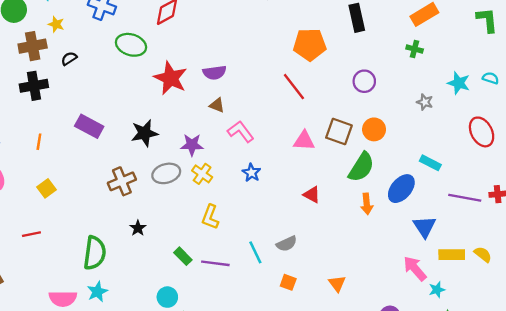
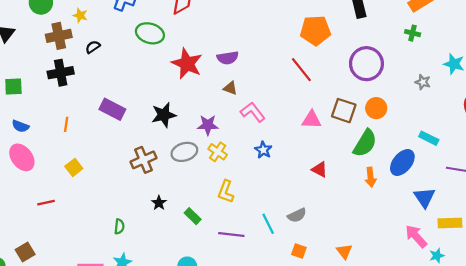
purple circle: (364, 81) -> (366, 64), size x1.6
red line: (31, 234) -> (46, 203), moved
green semicircle: (95, 253) -> (119, 227), size x0.5
green rectangle: (183, 256) -> (193, 216), moved

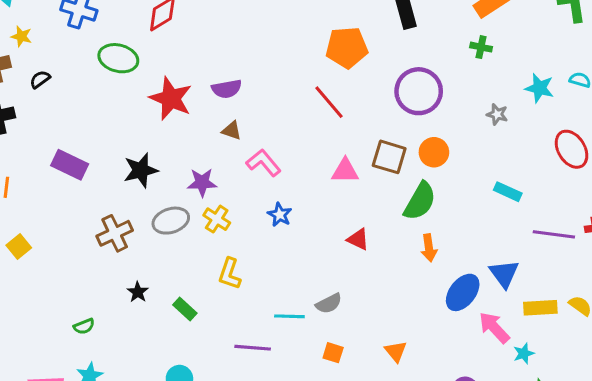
blue ellipse: (402, 162) -> (463, 292), moved
cyan line: (268, 224) -> (289, 316), turned -60
green semicircle: (119, 227) -> (84, 326), turned 64
purple line: (231, 234) -> (253, 348), moved

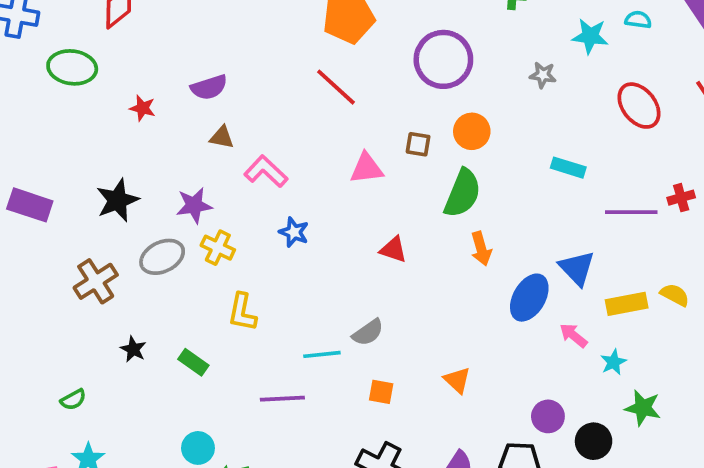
red star: (171, 99) -> (143, 108), size x0.5
brown square: (389, 157) -> (418, 144), size x0.6
pink arrow: (494, 328) -> (573, 335), size x0.7

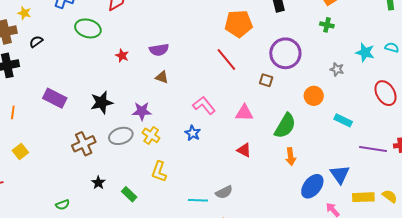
orange circle: (472, 131) -> (314, 96), moved
brown square: (418, 144) -> (266, 80), moved
pink triangle: (367, 168) -> (244, 113), moved
pink L-shape: (266, 171) -> (204, 105), moved

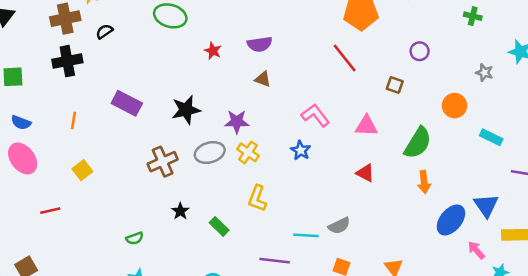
purple circle: (285, 53) -> (420, 51), size x0.5

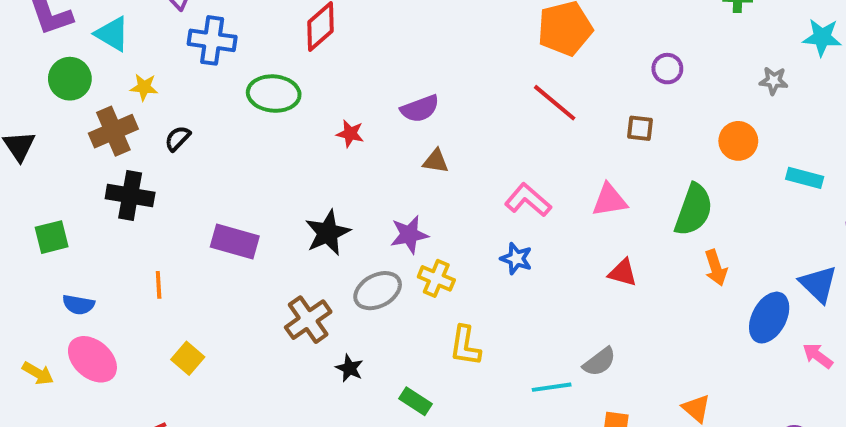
black cross: (67, 61) -> (130, 196), turned 32
black star: (180, 211) -> (349, 368), moved

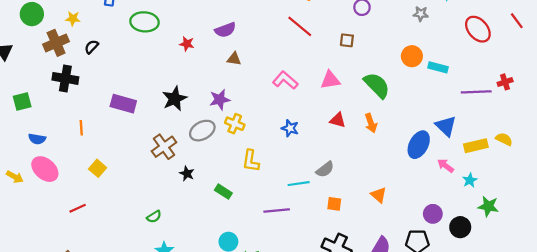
orange circle: (738, 141) -> (412, 56), moved
green semicircle: (694, 210) -> (377, 85), turned -64
blue star: (516, 259) -> (290, 128), moved
orange arrow: (716, 268) -> (371, 123), moved

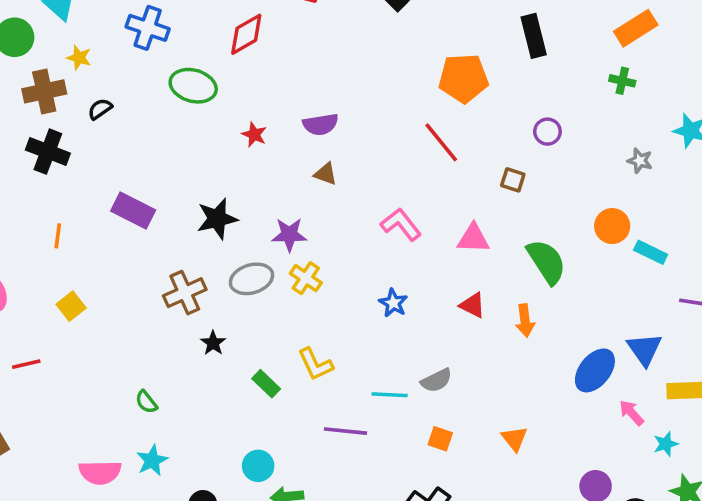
yellow L-shape: (251, 161) -> (315, 364), moved, turned -45
green semicircle: (154, 217) -> (146, 402), turned 72

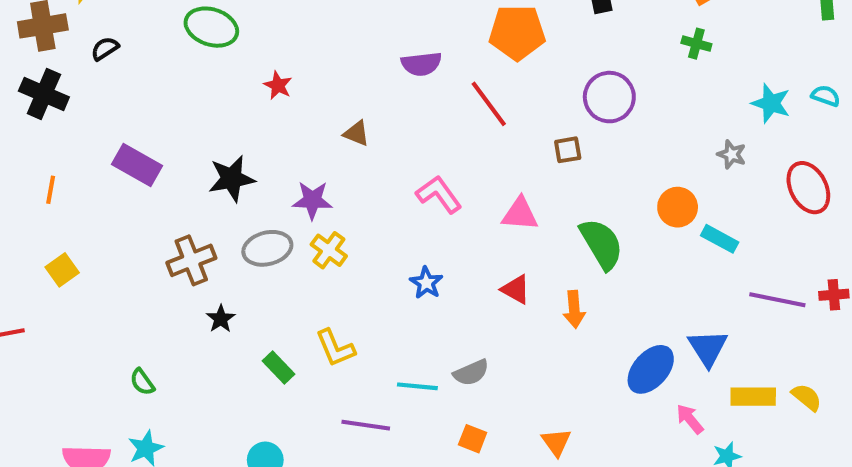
purple semicircle: (321, 124) -> (421, 64), moved
purple circle: (547, 132) -> (609, 97), size x1.6
gray star: (640, 161) -> (732, 154), moved
brown square: (513, 180) -> (568, 150), turned -30

